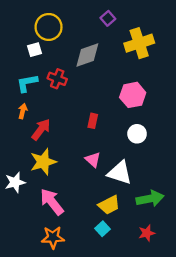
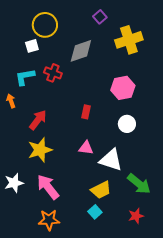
orange arrow: (23, 111) -> (11, 101), moved, turned -32
pink triangle: (93, 160) -> (86, 148), turned -35
white star: (15, 182) -> (14, 183), moved
green arrow: (150, 199) -> (139, 184), turned 50

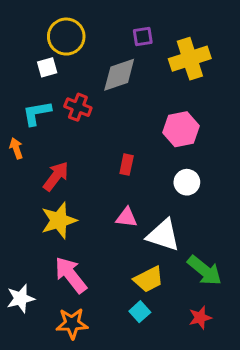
purple square: (100, 17) -> (143, 37), moved, turned 32
white star: (14, 183) -> (21, 298), moved

